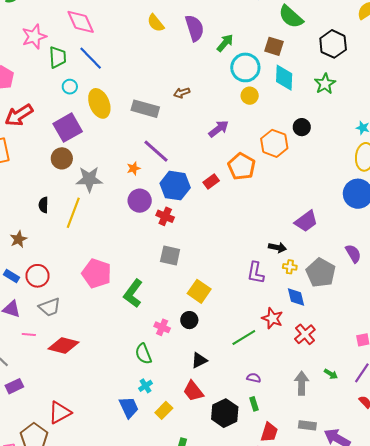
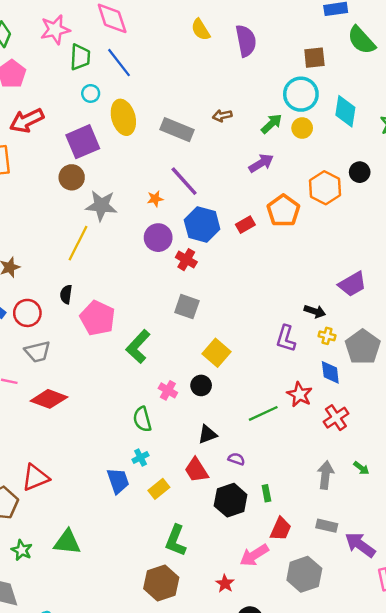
green arrow: (225, 43) -> (272, 124), moved
brown square: (274, 46) -> (314, 58), moved, turned -30
black semicircle: (43, 205) -> (66, 294), moved
purple semicircle: (254, 378) -> (236, 459), moved

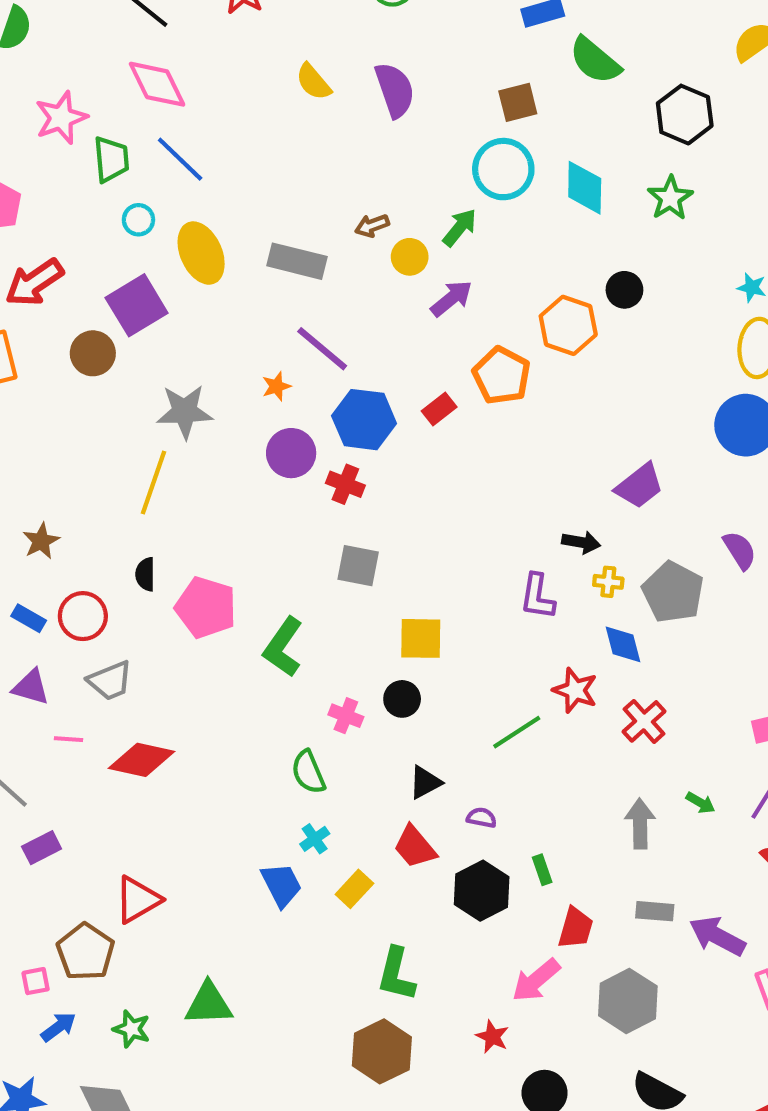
yellow circle: (302, 128) -> (410, 257), moved
brown circle: (72, 177) -> (93, 353), moved
yellow square: (216, 353) -> (421, 638), turned -32

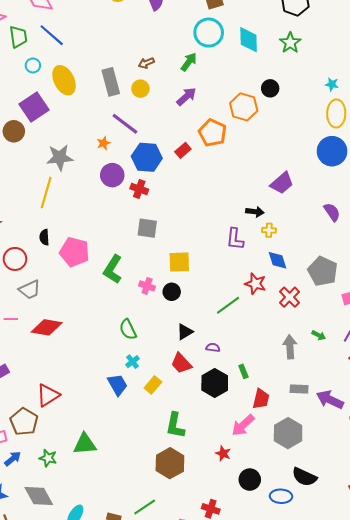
yellow circle: (410, 257) -> (140, 89), moved
gray rectangle: (297, 261) -> (111, 82), turned 64
gray pentagon: (673, 592) -> (323, 271), moved
pink cross: (346, 716) -> (147, 286), moved

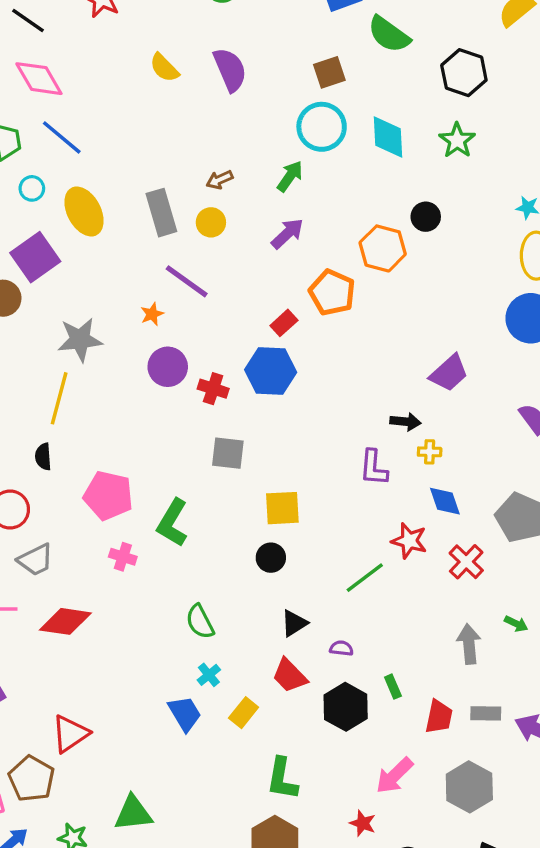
blue hexagon: (147, 157) -> (271, 371), moved
black semicircle: (44, 237) -> (43, 457), moved
pink cross: (147, 286) -> (123, 557), moved
red trapezoid: (261, 399) -> (439, 717), moved

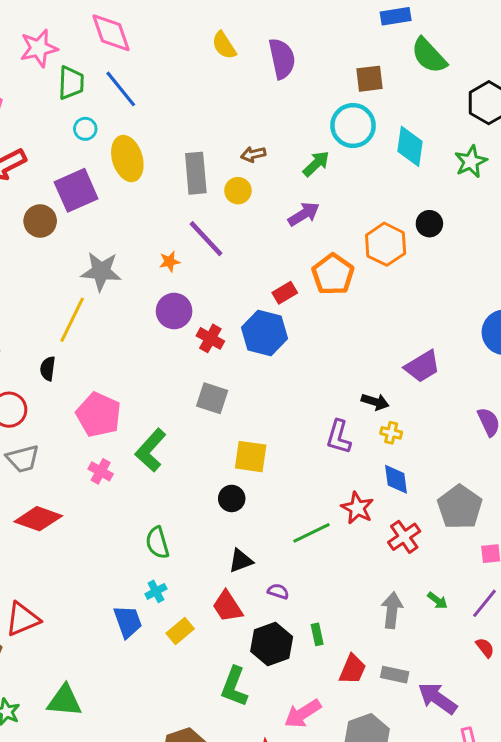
green L-shape: (282, 779) -> (234, 687), moved

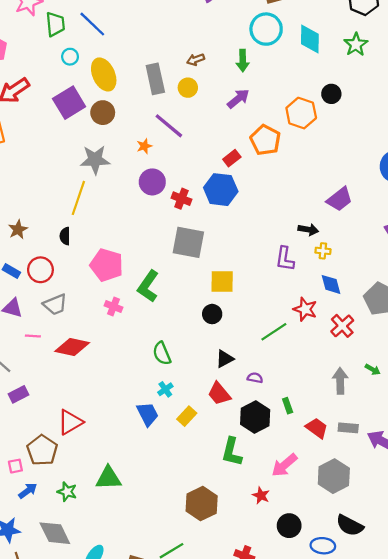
green arrow: (316, 164) -> (243, 61), turned 140
brown circle: (40, 221) -> (103, 113), moved
gray square: (212, 398) -> (188, 242), size x1.4
red trapezoid: (352, 669) -> (317, 428), turned -70

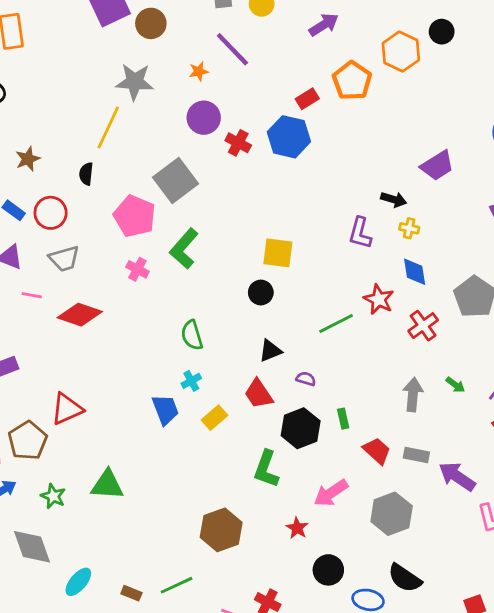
gray square: (188, 242) -> (176, 180), moved, turned 36

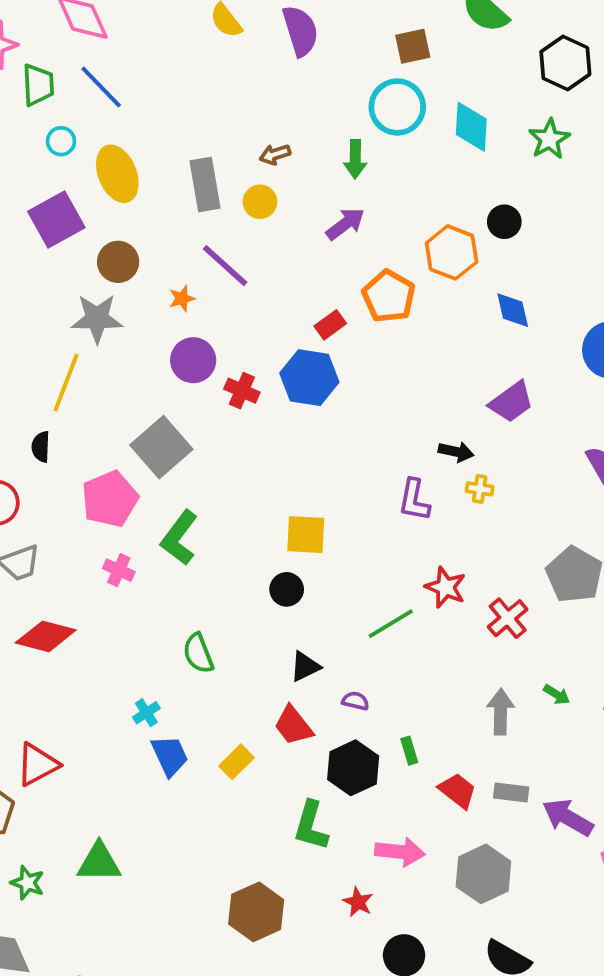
brown circle: (151, 23) -> (118, 262), moved
pink pentagon: (135, 216) -> (110, 499), turned 30
blue diamond: (415, 272) -> (513, 310), moved
cyan cross: (191, 381) -> (146, 713), moved
pink arrow: (331, 493) -> (400, 852), turned -136

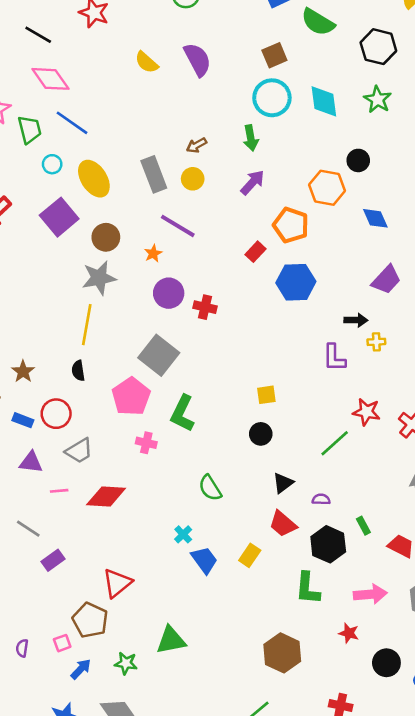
blue hexagon: (309, 378) -> (296, 282), moved
yellow square: (306, 535) -> (266, 395), size x0.7

